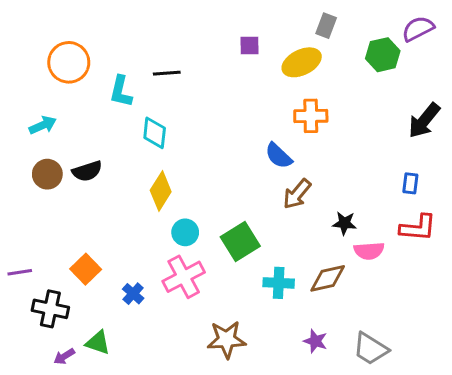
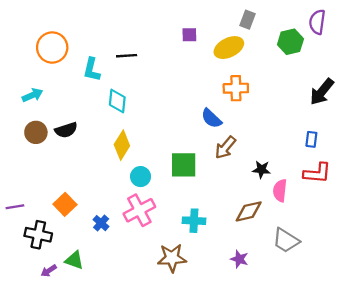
purple semicircle: (418, 29) -> (317, 22), turned -55
green square: (240, 242) -> (184, 165), moved, turned 32
pink semicircle: (369, 251) -> (280, 190), turned 100
cyan cross: (279, 283) -> (194, 221), moved
gray trapezoid: (371, 349) -> (286, 240), moved

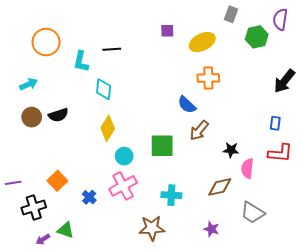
gray rectangle: (247, 20) -> (231, 14), moved
black cross: (38, 235) -> (34, 207), turned -30

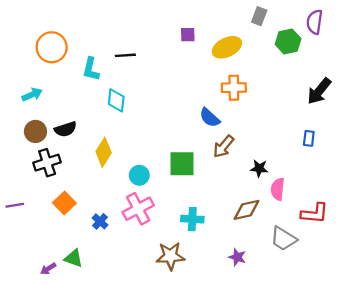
yellow diamond: (108, 128) -> (104, 152), moved
red L-shape: (280, 153) -> (315, 213), moved
black cross: (34, 207) -> (47, 163), moved

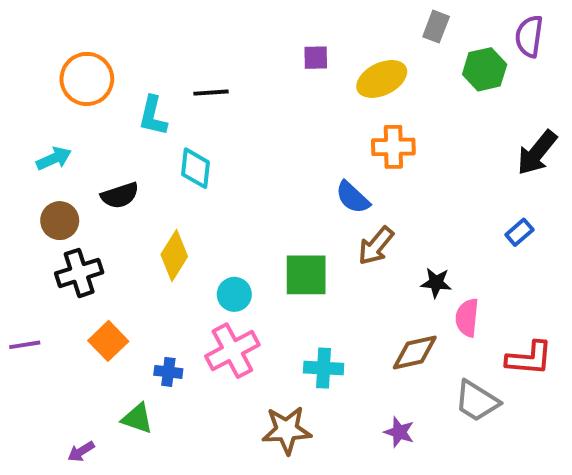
black semicircle: (65, 129) -> (120, 195), moved
blue rectangle: (309, 138) -> (519, 232), turned 42
blue cross: (100, 221) -> (168, 372), turned -35
green triangle: (74, 258) -> (137, 418), moved

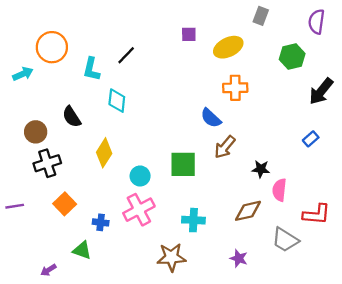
green hexagon: (485, 69) -> (292, 56), moved
black line: (211, 93) -> (126, 55), turned -42
cyan arrow: (54, 159) -> (23, 74), moved
black semicircle: (120, 195) -> (72, 117), turned 75

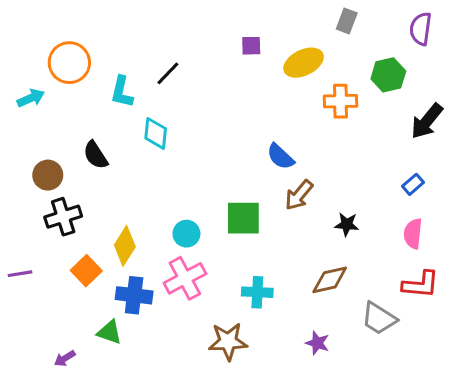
orange cross: (235, 88) -> (341, 101), moved
yellow diamond: (104, 153) -> (125, 246), moved
pink semicircle: (279, 190) -> (413, 234), moved
blue cross: (101, 222) -> (134, 295), size x1.6

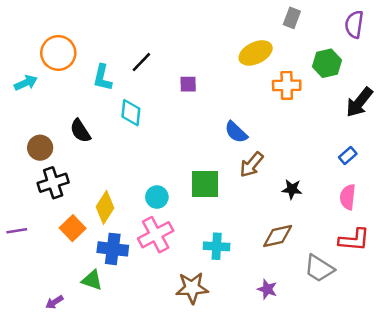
purple square: (251, 46) -> (188, 84), moved

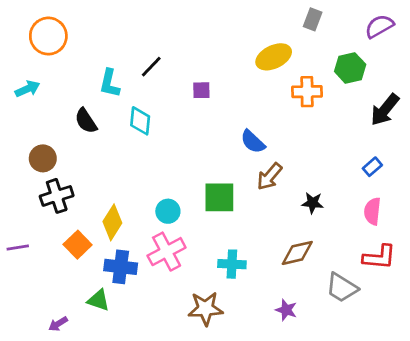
purple semicircle: (354, 24) -> (379, 26), turned 52
orange circle: (58, 53) -> (48, 36), moved
black semicircle: (80, 131) -> (86, 121), moved

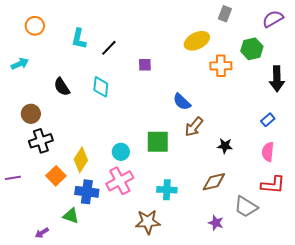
orange circle: (48, 36) -> (35, 26), size x0.7
cyan L-shape: (110, 83) -> (79, 39), moved
black arrow: (385, 110) -> (277, 79), turned -40
purple star: (286, 310) -> (216, 223), moved

